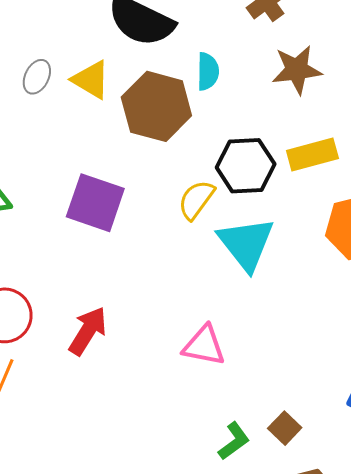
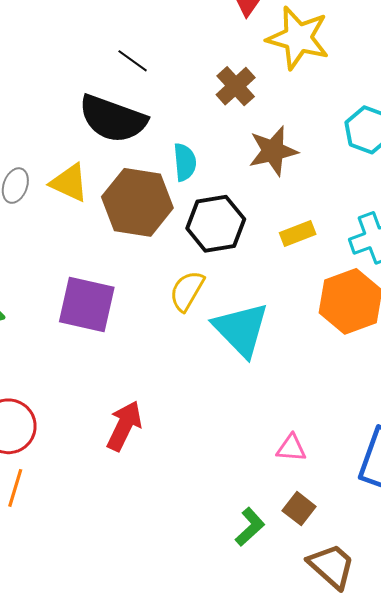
yellow rectangle: (312, 154) -> (298, 234), size x0.7
black hexagon: (246, 166) -> (216, 224), moved
red arrow: (88, 331) -> (124, 426), moved
pink triangle: (204, 346) -> (291, 448), moved, size x0.7

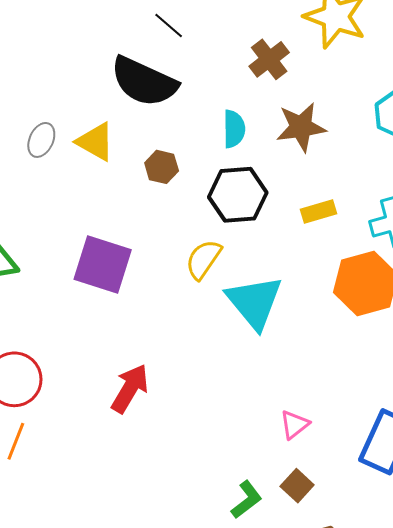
cyan semicircle: (185, 162) -> (234, 129), moved
brown hexagon: (137, 202) -> (162, 167), size x0.5
pink triangle: (291, 448) -> (294, 425), turned -48

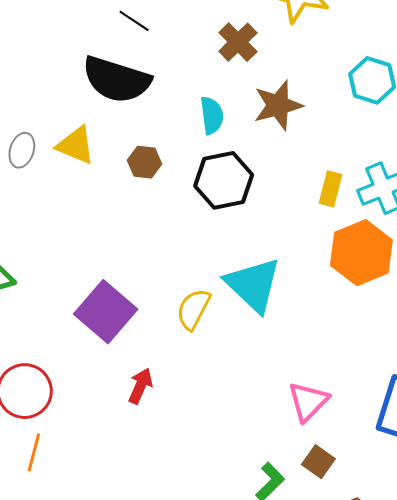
yellow rectangle: (319, 211) -> (330, 189), moved, turned -52
yellow semicircle: (203, 259) -> (193, 309), moved
purple square: (103, 265) -> (106, 312), moved, turned 30
red arrow: (130, 388) -> (140, 386), size x0.7
pink triangle: (294, 425) -> (308, 401), size x1.4

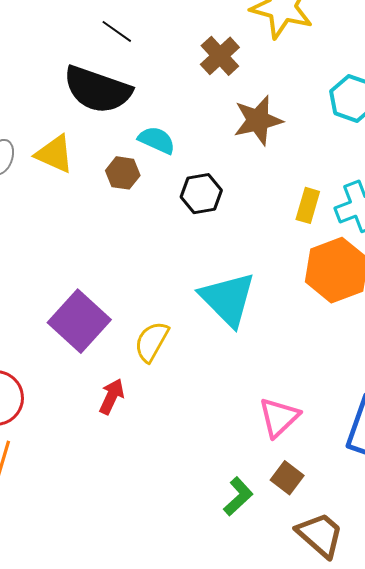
cyan semicircle: (212, 115) -> (157, 140), moved, turned -60
black hexagon: (224, 180) -> (201, 194), size x0.7
yellow semicircle: (193, 309) -> (152, 342), moved

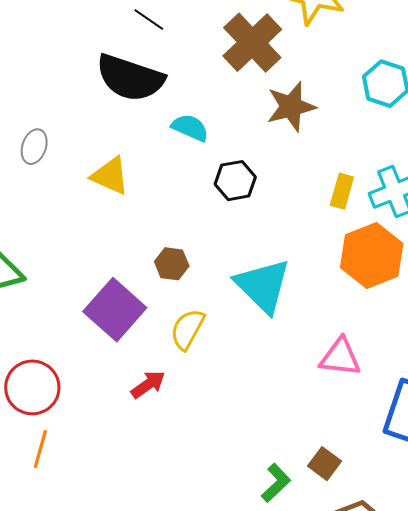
brown cross: (220, 56) -> (252, 43), size x1.5
yellow triangle: (55, 154) -> (110, 176), moved
brown hexagon: (123, 173) -> (172, 264), moved
red arrow: (112, 396) -> (148, 385), turned 30
pink triangle: (279, 417) -> (340, 357), moved, turned 51

